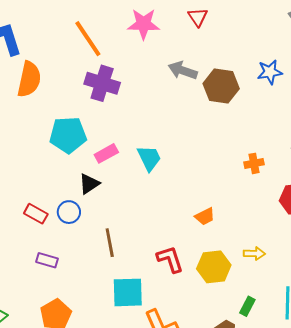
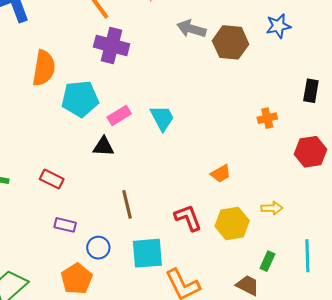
orange semicircle: (29, 79) -> (44, 68), moved
black triangle: (89, 184) -> (103, 147), turned 40
blue circle: (69, 212) -> (98, 248), moved

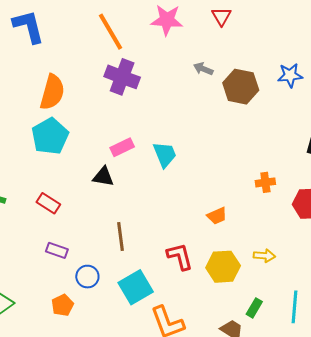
gray arrow: (191, 29) -> (203, 69), size x0.7
cyan pentagon: (80, 99) -> (50, 136), moved, turned -30
orange cross: (267, 118) -> (265, 182), moved
cyan square: (147, 253) -> (136, 287), turned -32
orange pentagon: (77, 279) -> (63, 305), size x0.7

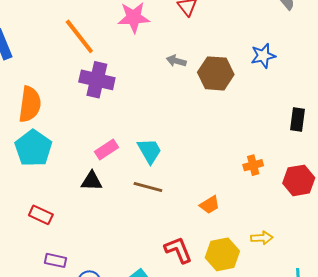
brown line: (120, 237) -> (148, 187), moved, turned -60

